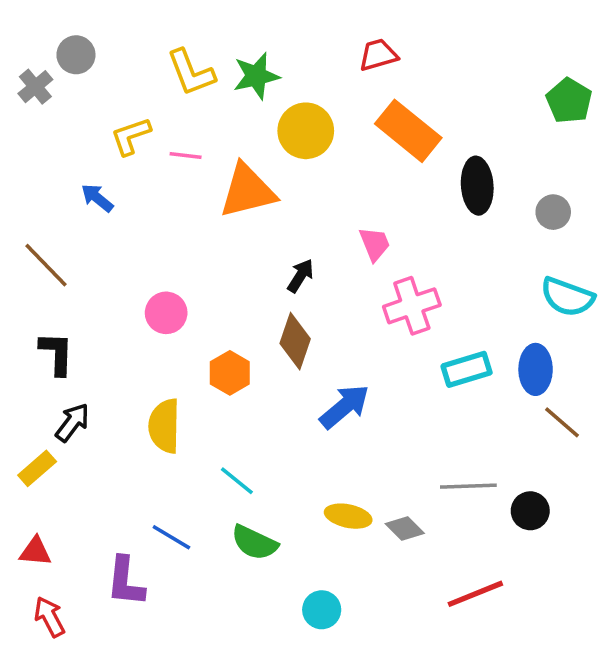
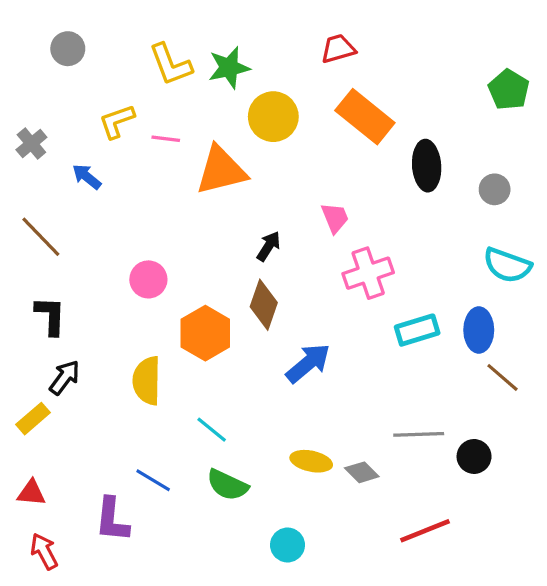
gray cross: (35, 87) -> (31, 143), moved
orange hexagon: (230, 373) -> (205, 333), size x1.4

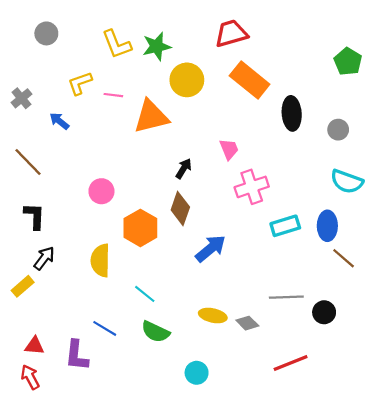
red trapezoid: (338, 49) -> (231, 33), size x1.4
red triangle: (31, 493) -> (34, 346), moved

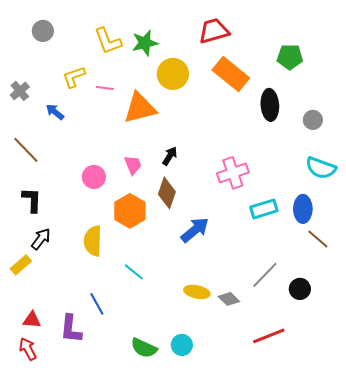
green pentagon: (348, 62) -> (290, 57), moved, turned -30
pink trapezoid: (229, 149) -> (133, 165), moved
gray line: (286, 297) -> (265, 275), turned -44
blue line: (105, 328) -> (97, 304), turned 30
green semicircle: (156, 332) -> (144, 348), moved

